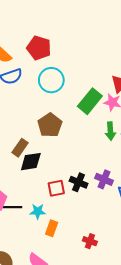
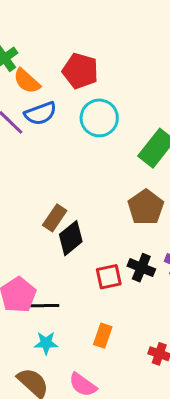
brown pentagon: (50, 125) -> (146, 207), moved
black diamond: (31, 162) -> (71, 238), turned -30
cyan star: (38, 211) -> (46, 343), moved

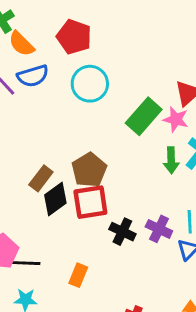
brown pentagon: (146, 207) -> (89, 170), moved
red square: (109, 277) -> (90, 202), moved, size x1.4
orange rectangle: (103, 336) -> (78, 275), moved

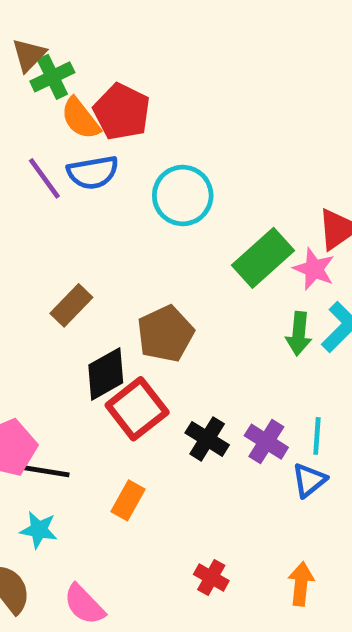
red pentagon: (74, 37) -> (122, 112), moved
brown rectangle: (41, 178) -> (71, 305), moved
red square: (90, 202) -> (137, 409), moved, turned -36

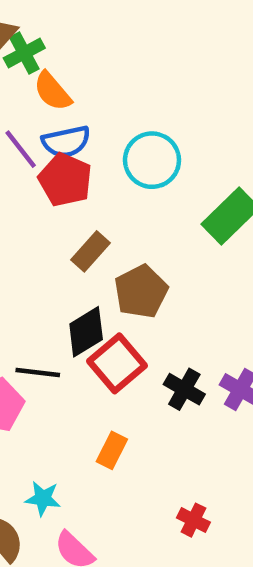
red pentagon: (122, 112) -> (65, 180), moved
brown rectangle: (71, 305) -> (91, 251), moved
black line: (46, 471) -> (38, 372), moved
cyan star: (39, 530) -> (43, 498), moved

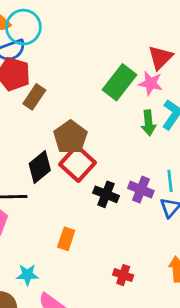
cyan circle: (152, 160) -> (23, 27), moved
brown rectangle: (91, 251) -> (34, 97), moved
red square: (117, 363) -> (78, 163), moved

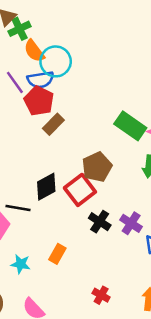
green rectangle: (119, 82) -> (130, 126), turned 76
brown pentagon: (70, 137) -> (97, 167), moved
cyan star: (27, 275) -> (21, 264), moved

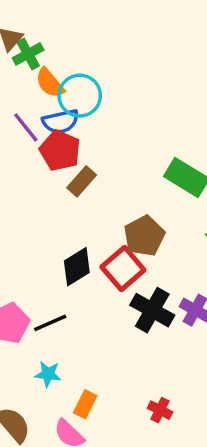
black line: (18, 208) -> (50, 323), moved, turned -30
black cross: (100, 222) -> (152, 310), size x1.4
orange rectangle: (57, 254) -> (85, 404), moved

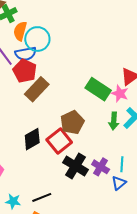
orange semicircle: (50, 83) -> (20, 31), turned 54
brown rectangle: (82, 181) -> (37, 89), size x1.4
black line: (50, 323) -> (42, 197), moved

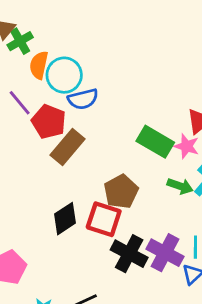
blue semicircle: (26, 54) -> (83, 99), moved
green arrow: (114, 121) -> (180, 186), turned -72
red square: (59, 141) -> (104, 219), turned -30
purple cross: (101, 167) -> (165, 253), size x1.4

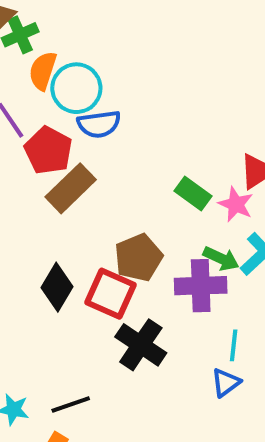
green rectangle: (155, 142) -> (193, 194), size x0.7
black diamond: (65, 219) -> (57, 287), turned -32
purple cross: (165, 253) -> (201, 286), moved, turned -36

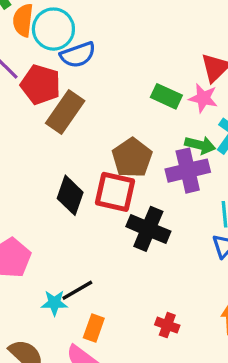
black line: (71, 404) -> (77, 290), moved

